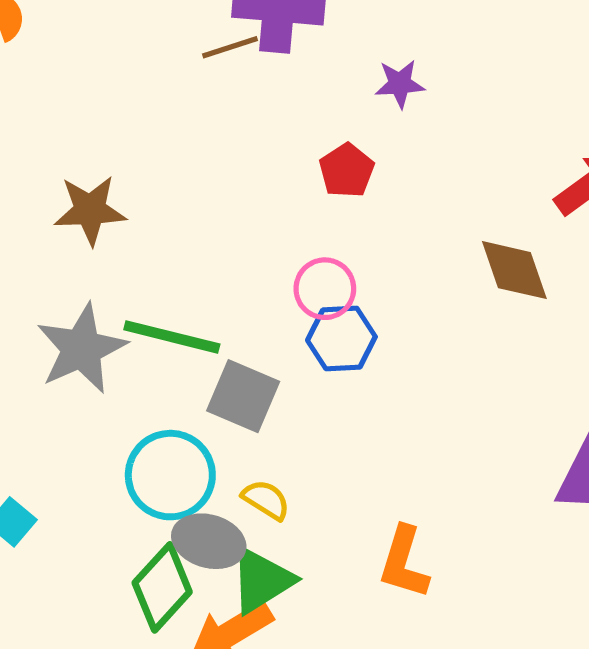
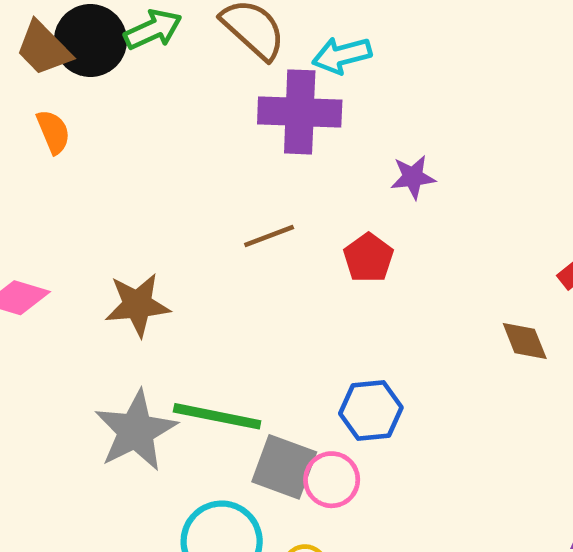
brown line: (230, 47) -> (269, 236), moved
brown diamond: (514, 270) -> (525, 341), size x0.7
pink circle: (325, 289) -> (332, 480), moved

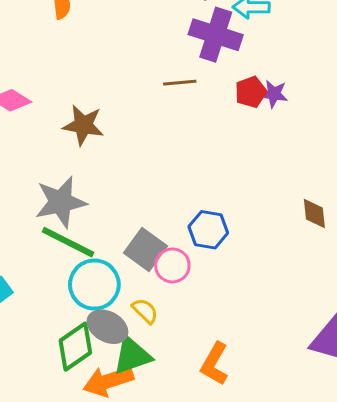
brown line: (269, 236) -> (180, 83), moved
red pentagon: (368, 258) -> (251, 92), moved
green line: (217, 416) -> (68, 242), moved

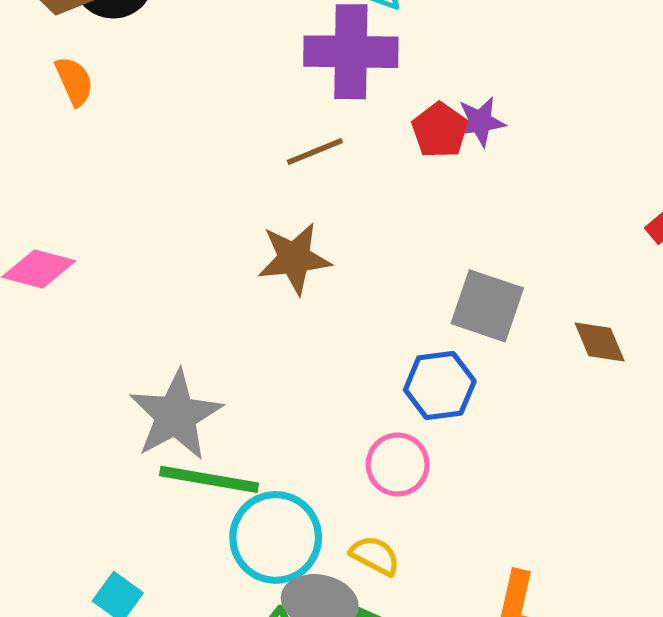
brown star: (83, 125) -> (294, 258), moved
brown diamond: (314, 214) -> (600, 342), moved
gray square: (145, 249) -> (487, 306), moved

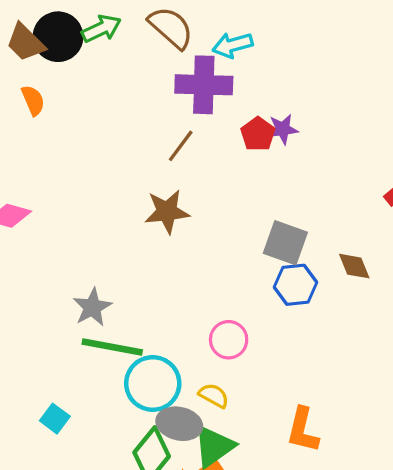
brown line: (315, 151) -> (181, 146), turned -32
blue hexagon: (440, 386) -> (296, 285), moved
gray star: (176, 415) -> (92, 307), size x0.7

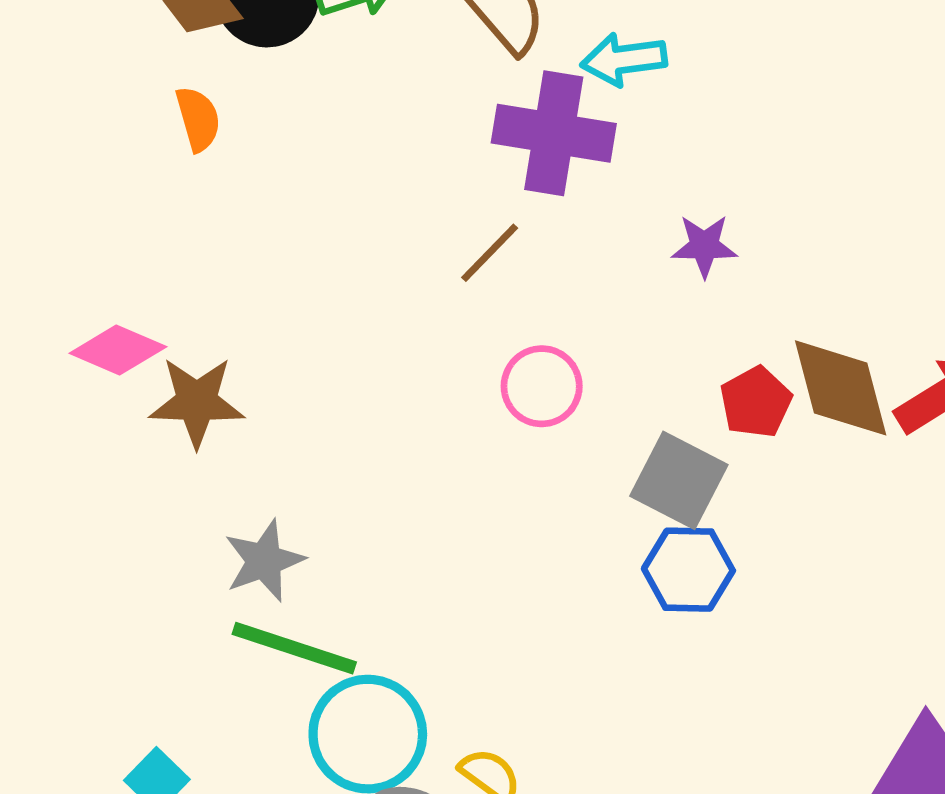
red pentagon: (258, 134) -> (756, 402), moved
brown star: (167, 212) -> (197, 402), moved
brown diamond: (354, 266) -> (841, 388), moved, size x1.6
pink circle: (229, 340) -> (542, 386), moved

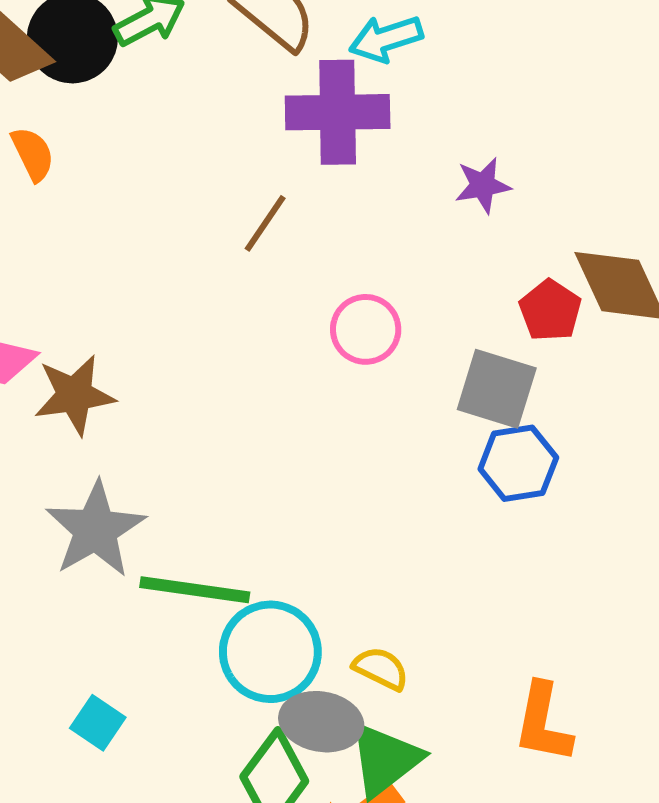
brown line: (490, 253) -> (265, 223), moved
gray star: (264, 561) -> (95, 529), moved, size x1.4

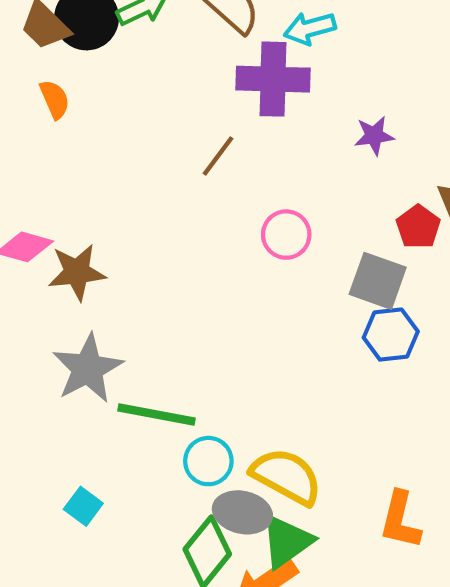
cyan circle: (270, 652) -> (208, 461), size x0.7
yellow semicircle: (381, 668) -> (286, 476), size x1.8

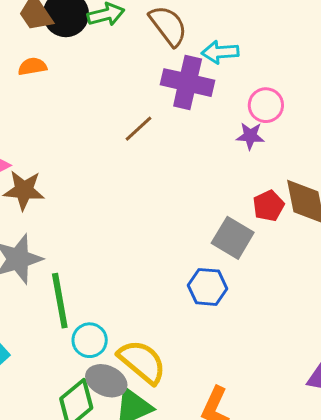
orange semicircle: (55, 99) -> (32, 66), turned -88
pink circle: (286, 235) -> (266, 105), moved
blue hexagon: (391, 335) -> (207, 287), moved
green line: (156, 415) -> (60, 301), turned 58

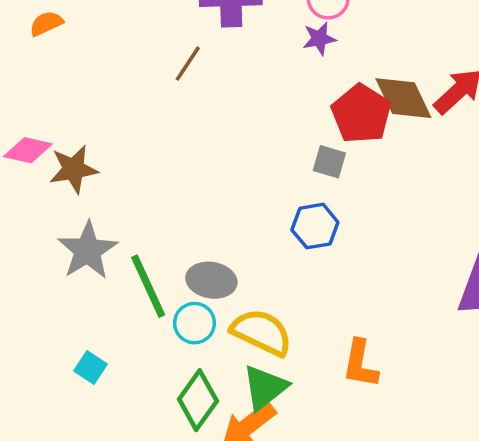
red pentagon: (268, 206) -> (361, 114), size x1.6
gray square: (233, 238) -> (329, 162), size x0.7
gray ellipse: (106, 381) -> (211, 280), moved

